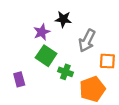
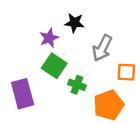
purple rectangle: (19, 79) -> (23, 94), size x1.6

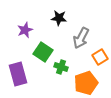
purple star: (49, 38) -> (25, 30), moved
orange square: (126, 72) -> (100, 57), turned -35

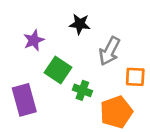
orange square: (100, 57) -> (135, 77), turned 35

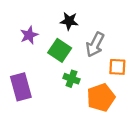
green square: (58, 70) -> (60, 50), moved

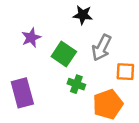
black star: (69, 21) -> (83, 15), moved

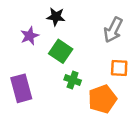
black star: (83, 15) -> (56, 17), moved
gray arrow: (102, 48) -> (113, 30), moved

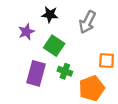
gray arrow: (113, 30) -> (87, 22), moved
purple rectangle: (21, 88) -> (36, 73), moved, turned 30

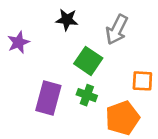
purple star: (26, 32) -> (18, 42), moved
green square: (54, 46) -> (88, 61), moved

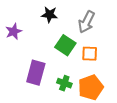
orange square: (142, 81) -> (90, 54), moved
green cross: (87, 95) -> (64, 83), moved

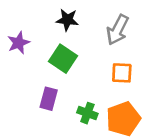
green square: (65, 45) -> (63, 59), moved
purple rectangle: (36, 73) -> (49, 99), size x0.7

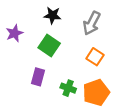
orange square: (122, 73) -> (95, 57), turned 30

